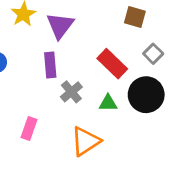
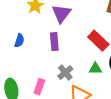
gray cross: (71, 92) -> (65, 73), moved

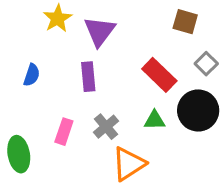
pink rectangle: (39, 87) -> (64, 132), moved

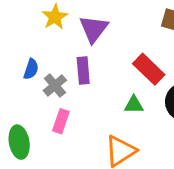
green triangle: (154, 120) -> (134, 105), moved
gray cross: (106, 127) -> (55, 85), moved

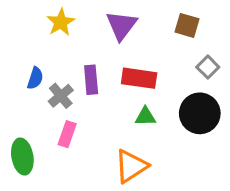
purple triangle: (94, 29) -> (121, 25), moved
red rectangle: (149, 69) -> (139, 78), moved, turned -36

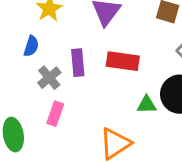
blue semicircle: (35, 78) -> (31, 46), moved
green triangle: (145, 117) -> (147, 105), moved

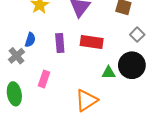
blue semicircle: (31, 46) -> (30, 40), moved
gray cross: (49, 78) -> (16, 56), moved

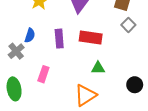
gray square: (137, 35) -> (128, 25), moved
black circle: (132, 65) -> (135, 85), moved, size x0.6
green triangle: (109, 73) -> (98, 68), moved

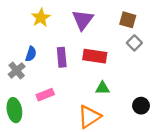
pink rectangle: (43, 74) -> (45, 95), turned 49

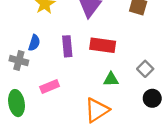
gray square: (134, 43) -> (145, 69), moved
gray cross: (17, 70) -> (19, 61), turned -35

